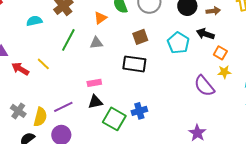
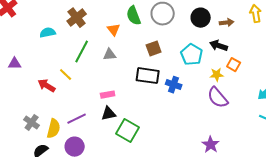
orange triangle: (100, 18) -> (114, 30), turned -32
yellow line: (43, 64) -> (66, 75), moved
red arrow: (20, 69) -> (47, 86), moved
yellow star: (224, 72) -> (217, 75), moved
blue cross: (139, 111) -> (174, 85), moved, turned 35

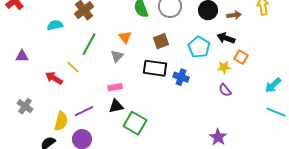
orange triangle: (114, 30) -> (125, 37), moved
gray triangle: (110, 55) -> (117, 56), moved, turned -40
purple semicircle: (218, 98) -> (225, 90), size x0.6
gray cross: (32, 123) -> (25, 106), moved

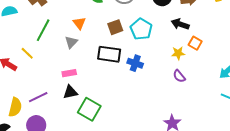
cyan pentagon: (199, 47) -> (141, 29), moved

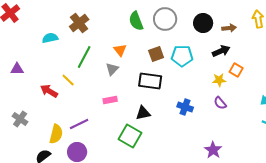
black arrow: (180, 24) -> (221, 51), turned 138
cyan pentagon: (141, 29) -> (182, 56), turned -30
blue cross: (135, 63) -> (185, 107), moved
black triangle: (70, 92) -> (143, 113), moved

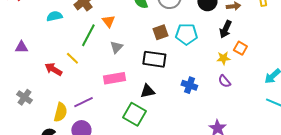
orange triangle: (120, 50) -> (108, 21), moved
black arrow: (221, 51) -> (225, 29), turned 138
pink rectangle: (110, 100) -> (114, 78), size x1.5

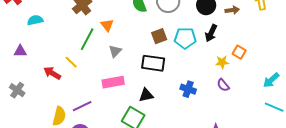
cyan semicircle: (54, 16) -> (35, 20), moved
black arrow: (225, 29) -> (211, 33), moved
gray cross: (24, 97) -> (17, 90), moved

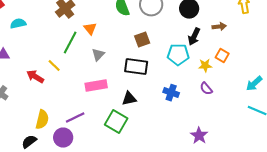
brown arrow: (232, 10) -> (219, 27), moved
cyan pentagon: (185, 38) -> (178, 55), moved
purple line: (82, 106) -> (75, 118), moved

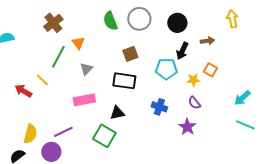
purple star: (199, 136) -> (187, 127), moved

